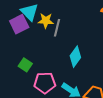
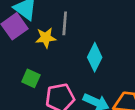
yellow star: (46, 21) -> (46, 38), moved

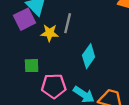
green square: (31, 78) -> (32, 66), turned -35

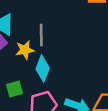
cyan diamond: (89, 56) -> (43, 68), moved

